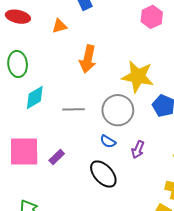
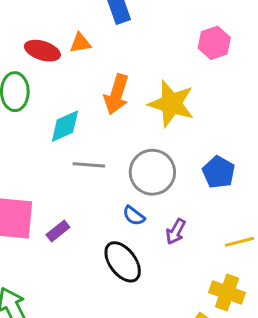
red ellipse: (18, 17) -> (42, 51), moved
yellow star: (138, 77) -> (171, 104), moved
cyan diamond: (35, 98) -> (65, 126), moved

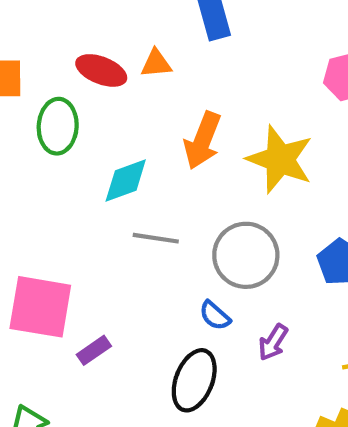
purple rectangle: (58, 231) -> (94, 350), moved
black ellipse: (123, 262) -> (194, 380), turned 54

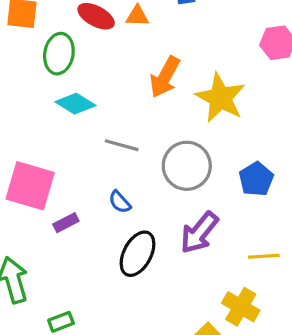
cyan diamond: (126, 181) -> (75, 104), moved, turned 45
blue semicircle: (215, 316) -> (120, 202), moved
purple arrow: (273, 342) -> (199, 233), size x1.6

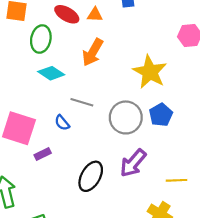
orange arrow: (165, 77) -> (93, 52), moved
blue pentagon: (256, 179) -> (161, 115), moved
blue semicircle: (120, 202) -> (62, 123), moved

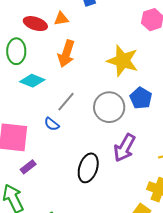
gray line: (82, 102) -> (66, 102), turned -55
purple rectangle: (43, 154) -> (28, 167), moved

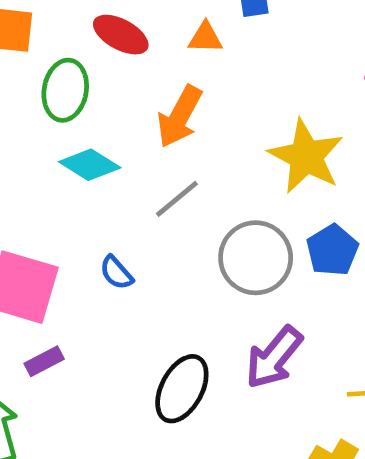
orange triangle: (61, 19) -> (205, 38), moved
gray line: (66, 102) -> (177, 199), moved

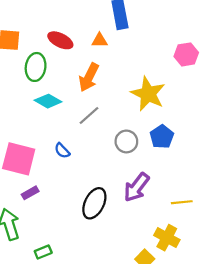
gray circle: (256, 258) -> (126, 141), size x0.7

